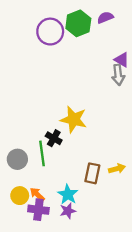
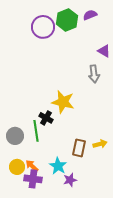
gray arrow: (118, 75) -> (94, 74), moved
purple star: (68, 211) -> (70, 180), moved

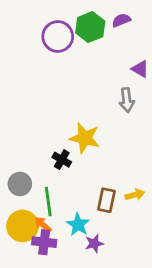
green line: (36, 131) -> (48, 202), moved
yellow circle: (17, 167) -> (23, 226), size x1.5

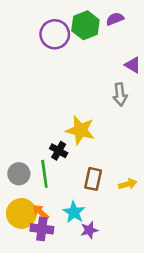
brown rectangle: (106, 200) -> (93, 179), moved
green line: (48, 202) -> (44, 174), moved

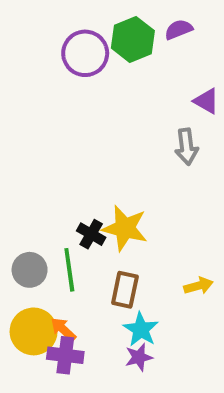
yellow star: (80, 130) -> (125, 228), moved
brown rectangle: (93, 179) -> (125, 290), moved
cyan star: (74, 212) -> (141, 329), moved

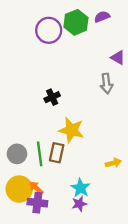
black cross: (91, 234) -> (52, 97), moved, turned 35
brown rectangle: (125, 290) -> (57, 153), moved

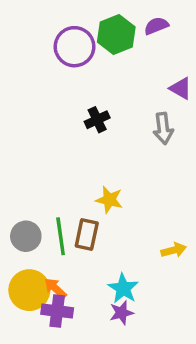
black cross: (52, 97) -> (97, 120), moved
yellow star: (71, 130) -> (109, 200), size x0.7

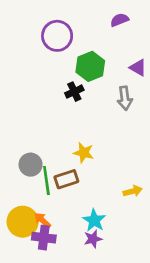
green hexagon: (116, 34) -> (90, 66), moved
brown rectangle: (87, 234) -> (66, 179), turned 60
gray circle: (26, 236) -> (31, 165), moved

